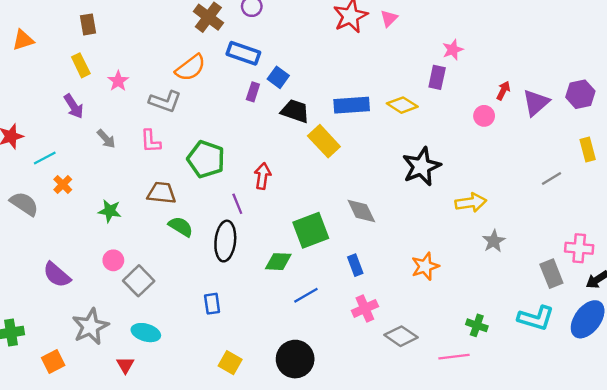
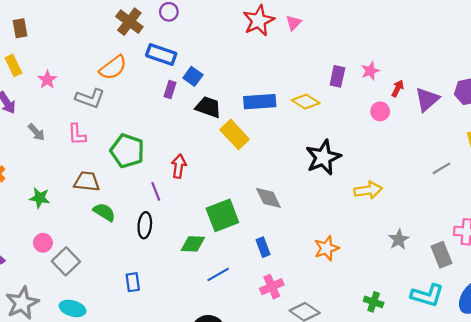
pink star: (453, 50) -> (370, 71), moved
black ellipse: (225, 241) -> (145, 225), size x0.7
gray star: (494, 241) -> (399, 239), moved

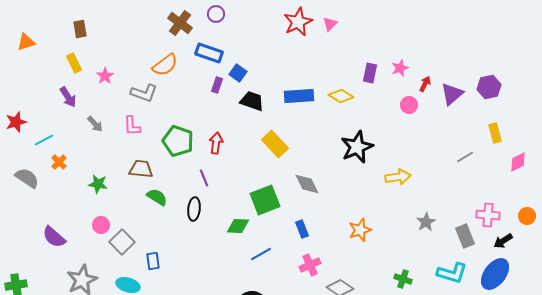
yellow rectangle: (235, 134) -> (275, 144), moved
red arrow: (179, 166) -> (216, 143), moved
blue rectangle: (133, 282) -> (153, 261), moved

